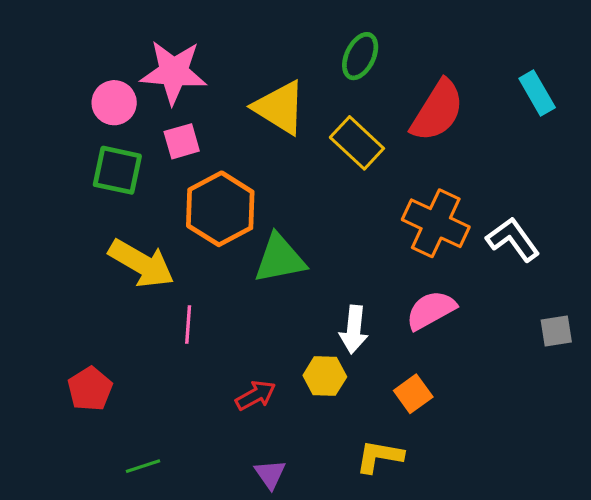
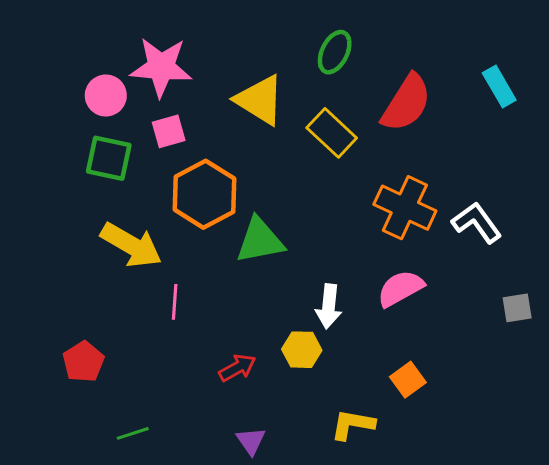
orange square: (413, 394) -> (408, 380), moved

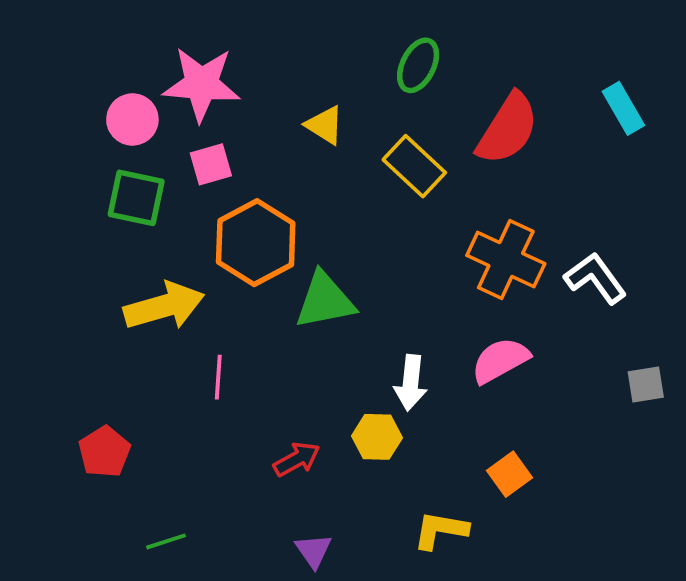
yellow triangle: (260, 100) -> (325, 125), size x0.6
yellow arrow: (131, 245) -> (164, 306), turned -46

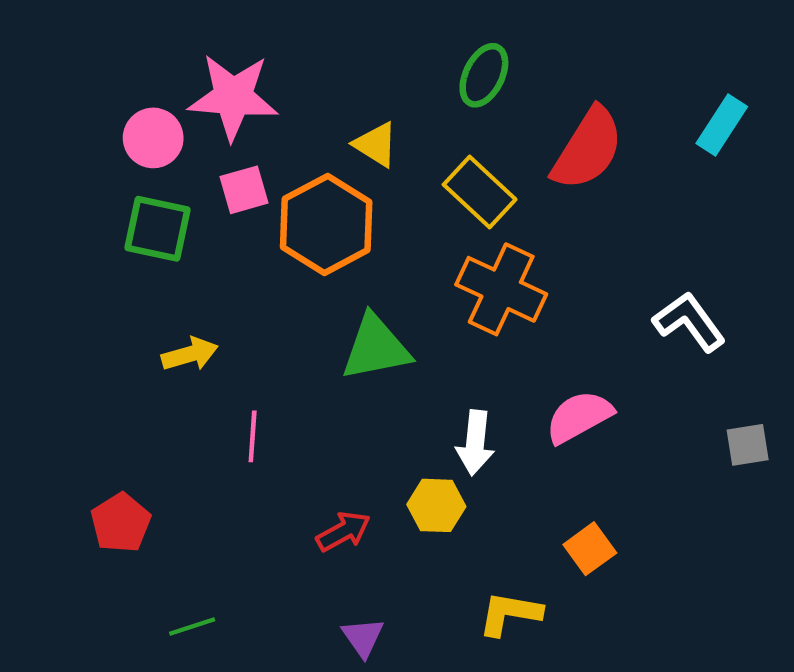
cyan rectangle: (623, 108) -> (722, 125), turned 63
orange hexagon: (256, 243) -> (326, 224), moved
orange cross: (506, 259) -> (501, 289), moved
yellow arrow: (164, 306) -> (190, 354), size x0.6

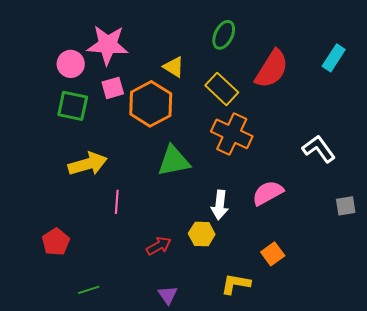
yellow arrow: (190, 354) -> (88, 164), size x1.5

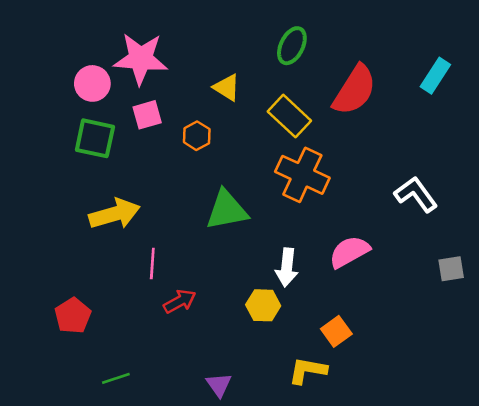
orange hexagon: (151, 104) -> (197, 136), size x0.5
red arrow: (159, 246) -> (180, 301), moved
orange square: (273, 254) -> (336, 331), moved

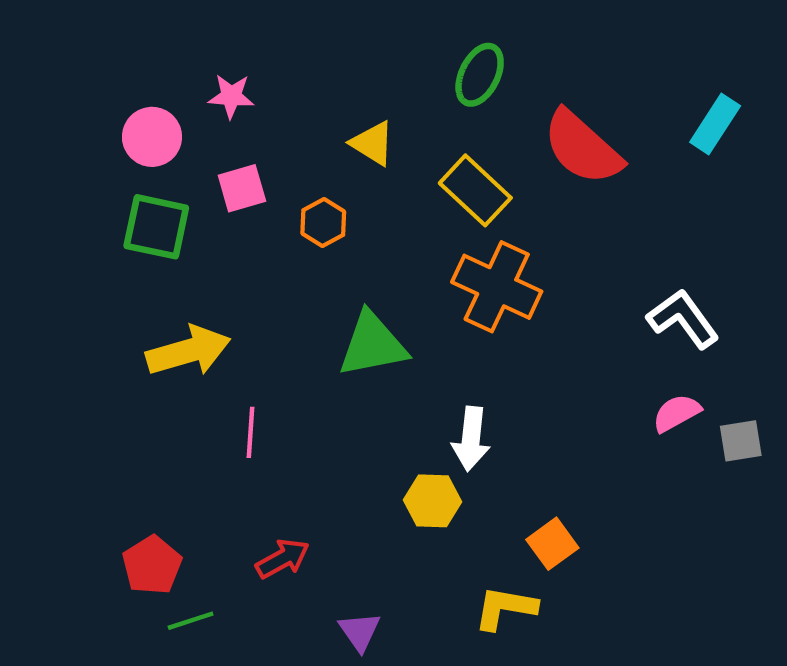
pink star: (141, 59) -> (231, 96), size x0.5
red semicircle: (355, 90) -> (582, 148), turned 100
pink semicircle: (349, 252) -> (677, 413), moved, size x0.7
red arrow: (180, 301) -> (283, 559), moved
red pentagon: (73, 316) -> (152, 565), moved

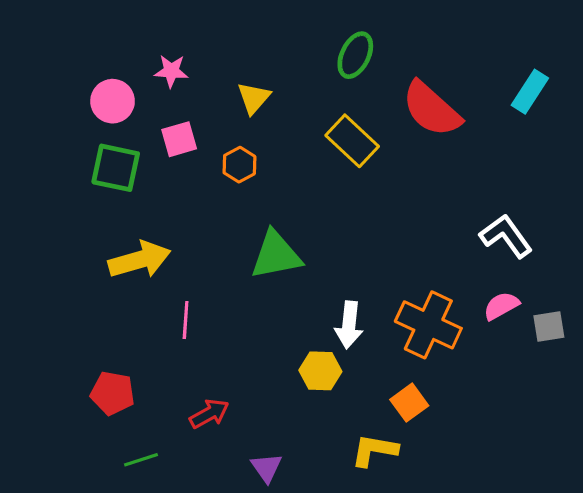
yellow triangle: (373, 143) -> (254, 98), moved, turned 39
orange cross: (497, 287) -> (428, 325), moved
red pentagon: (152, 565) -> (113, 393), moved, turned -30

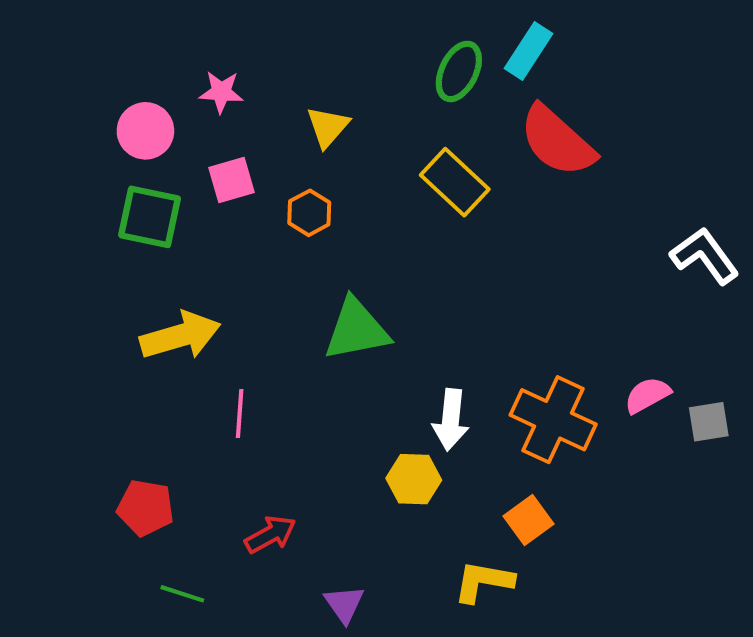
cyan rectangle: (530, 92) -> (528, 51), moved
white L-shape: (506, 236) -> (705, 256), moved
green line: (141, 460) -> (182, 594), turned 36

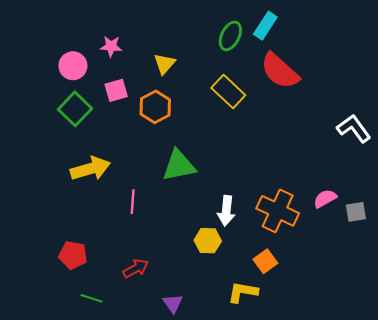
orange hexagon: (309, 213) -> (155, 107), size x1.4
green square: (150, 217) -> (75, 109), turned 32
pink line: (240, 414) -> (133, 202), moved

